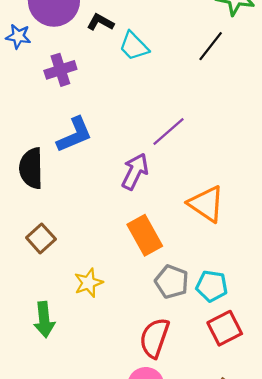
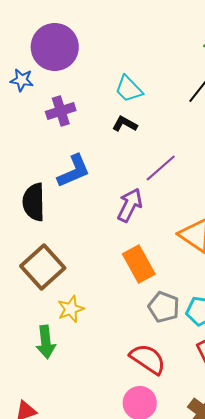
black L-shape: (100, 22) -> (125, 124), moved
brown square: (41, 238) -> (43, 267), size x1.6
yellow star: (89, 283) -> (71, 309), moved
red semicircle: (154, 338) -> (148, 359), turned 105

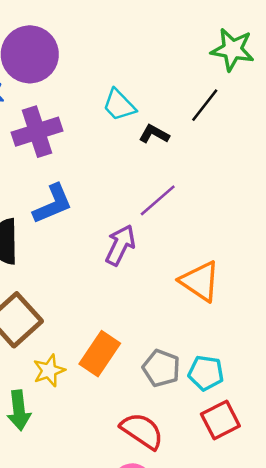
purple cross: (61, 111) -> (37, 132), size x1.4
black L-shape: (125, 124) -> (154, 134), moved
orange rectangle: (139, 264) -> (100, 354), moved, turned 63

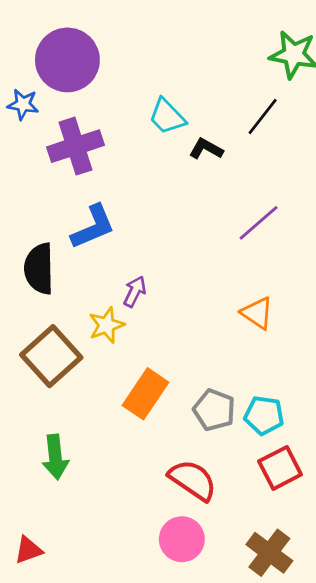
purple line: (158, 200) -> (259, 223), moved
purple arrow: (120, 245) -> (135, 292), moved, size x0.7
orange triangle: (200, 281) -> (257, 313), size x0.7
yellow star: (49, 371) -> (106, 325), moved

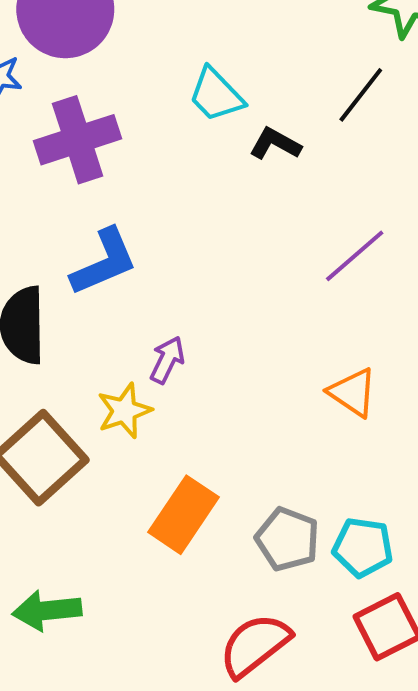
green arrow: (55, 457) -> (47, 610), turned 90
red semicircle: (193, 480) -> (255, 645), turned -72

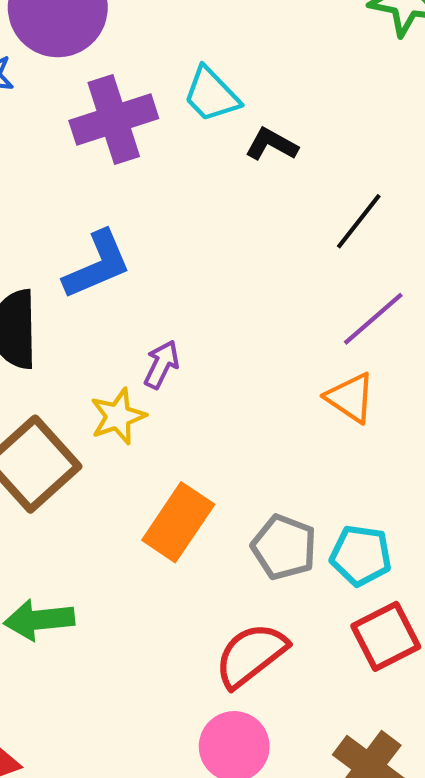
black line: (361, 95) -> (359, 221), moved
purple cross: (78, 140) -> (114, 120), moved
purple line: (355, 256) -> (373, 319), moved

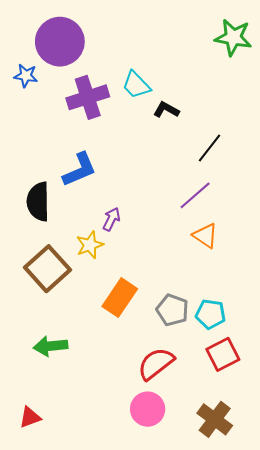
purple line: (373, 319) -> (195, 195), moved

